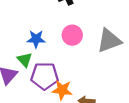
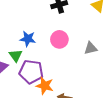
gray triangle: (109, 41) -> (91, 48), size x0.6

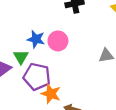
pink circle: (59, 39) -> (58, 41), moved

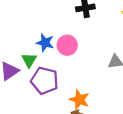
orange star: (51, 94) -> (79, 100), moved

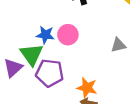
green triangle: (29, 60) -> (31, 54), size x1.5

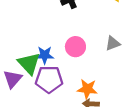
blue star: (45, 35) -> (45, 55), moved
pink circle: (68, 35) -> (75, 47), moved

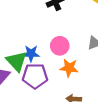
orange star: (87, 89) -> (69, 68), moved

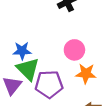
blue star: (31, 54) -> (22, 51), moved

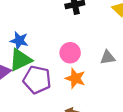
green triangle: (28, 69) -> (20, 60), turned 35

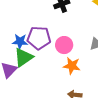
purple pentagon: (37, 80) -> (39, 38), moved

